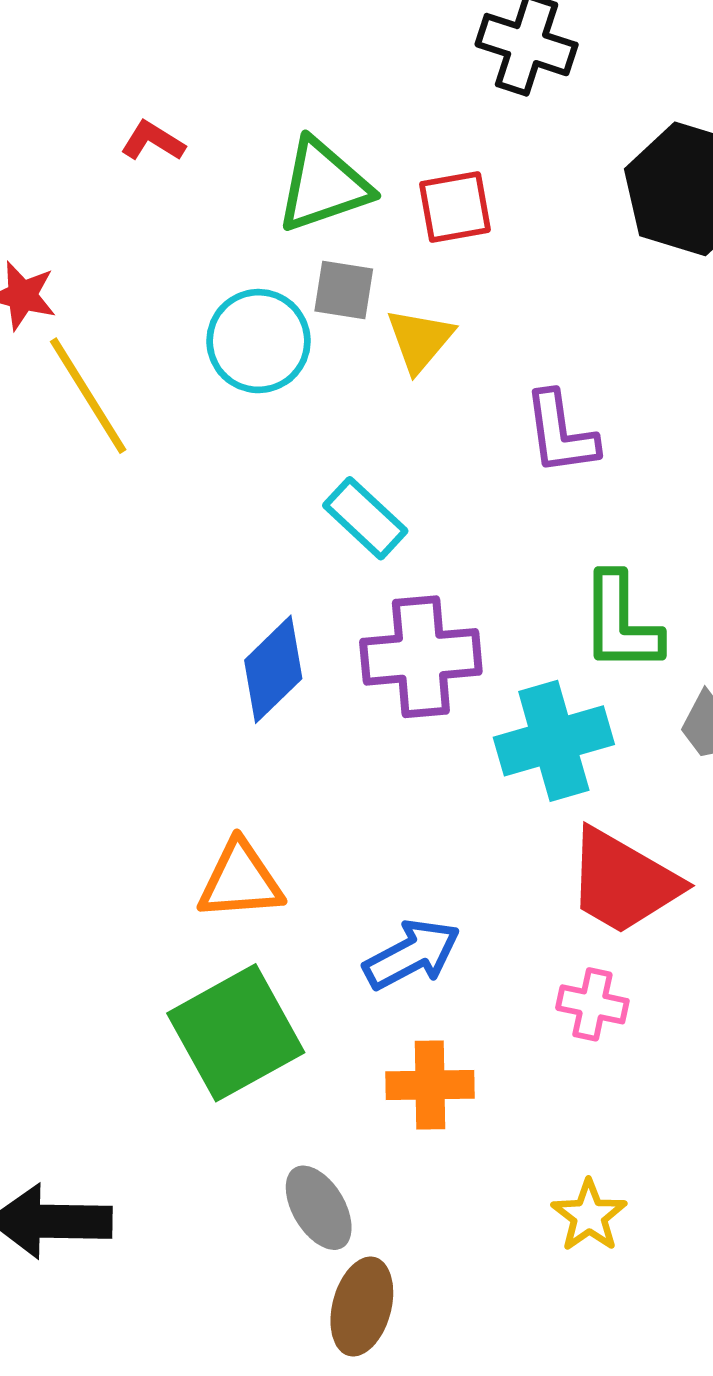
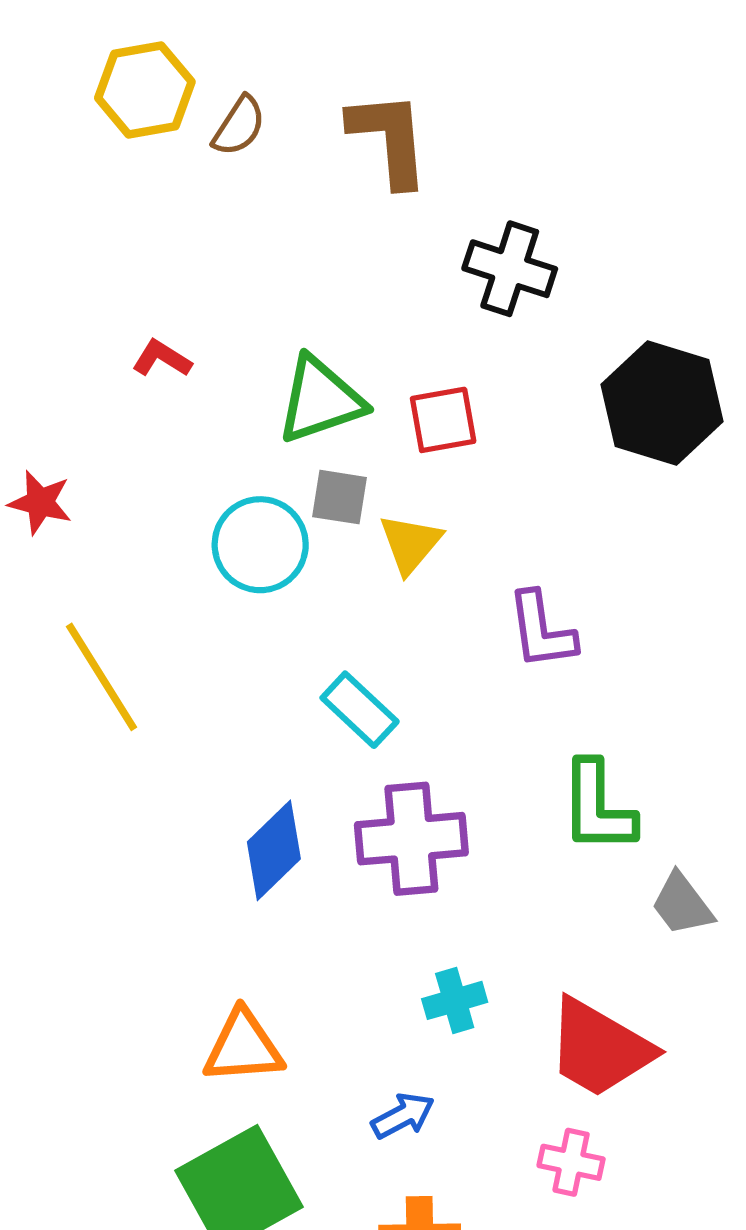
yellow line: (88, 396) -> (102, 677), moved
cyan cross: (554, 741) -> (455, 1000), moved, size x0.6
blue arrow: (412, 954) -> (403, 1116), size x0.7

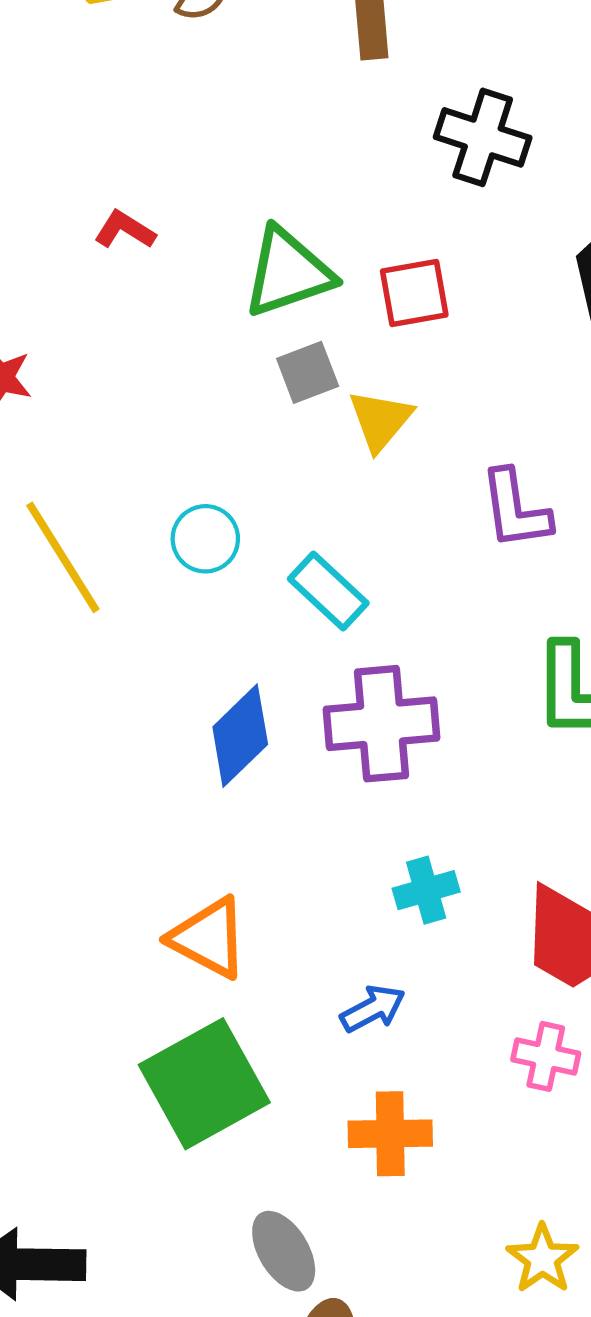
gray square: (339, 497) -> (308, 372), turned -30
cyan circle: (260, 545) -> (205, 539), moved, size x0.7
orange triangle: (243, 1047) -> (209, 938), turned 32

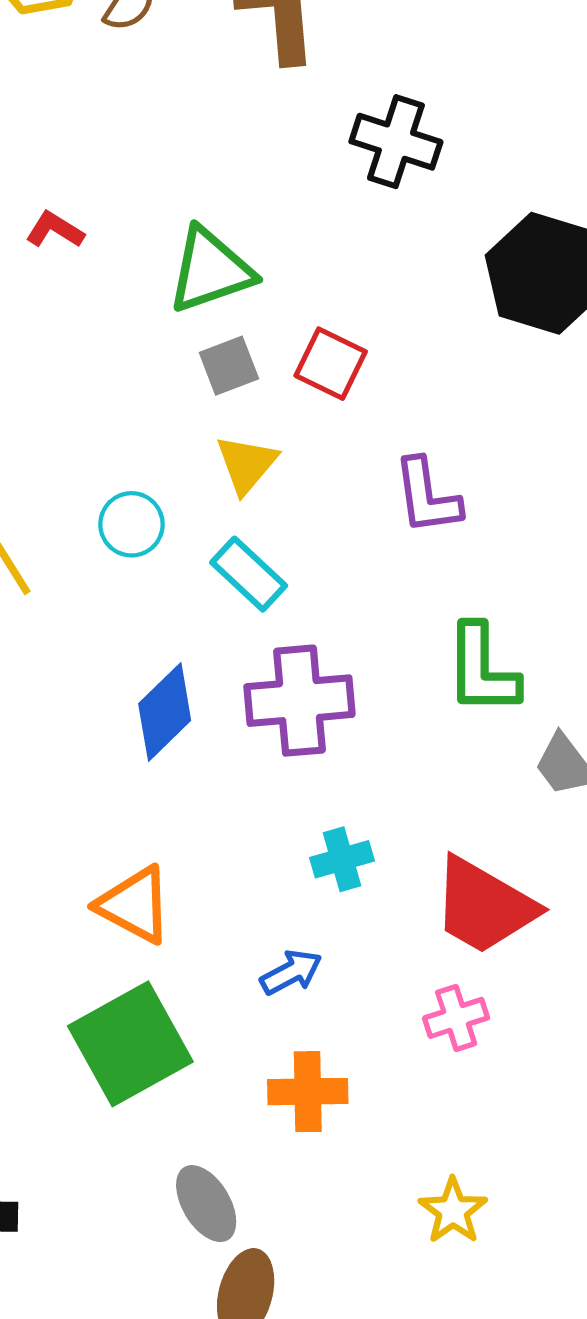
red square: (414, 293) -> (331, 364), moved, turned 36
yellow triangle: (380, 420) -> (247, 464), moved
pink cross: (546, 1056) -> (456, 1018), turned -30

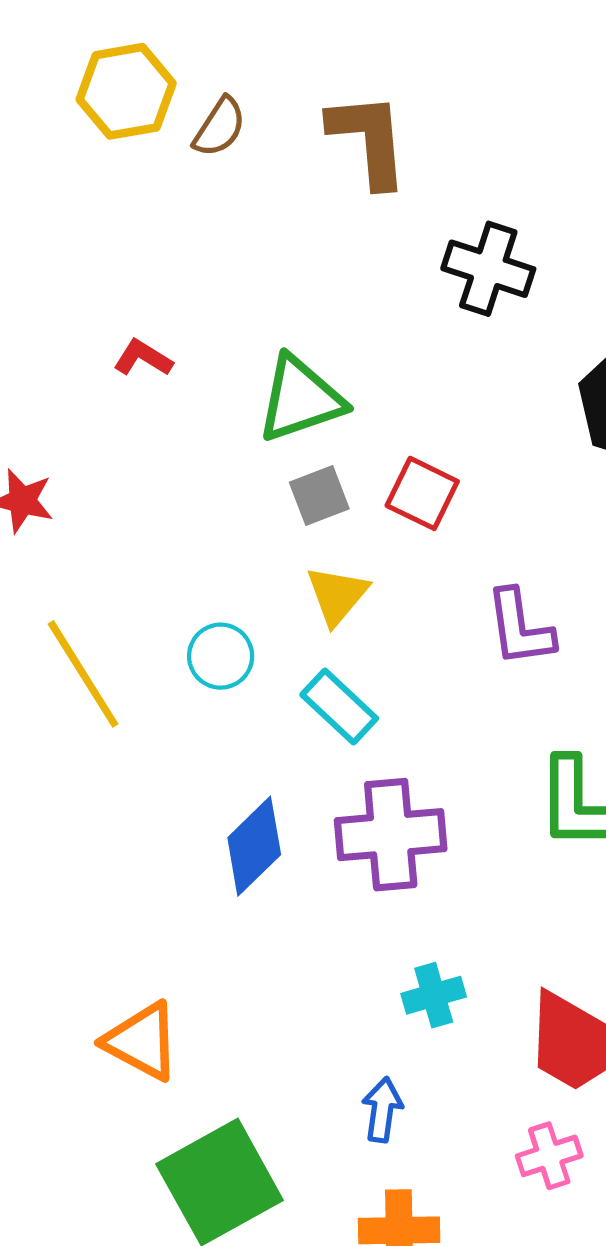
orange triangle: (135, 905) -> (142, 1041), moved
blue arrow: (291, 972) -> (382, 1110), turned -54

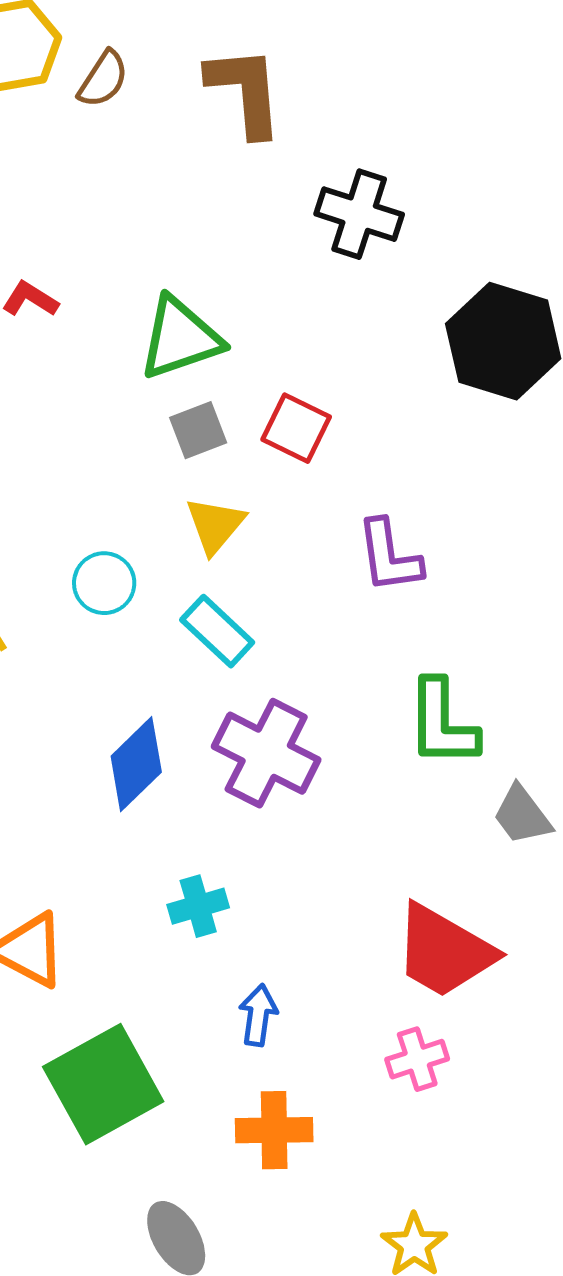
purple cross: (391, 835) -> (266, 753), turned 32
cyan cross: (434, 995) -> (198, 906), moved

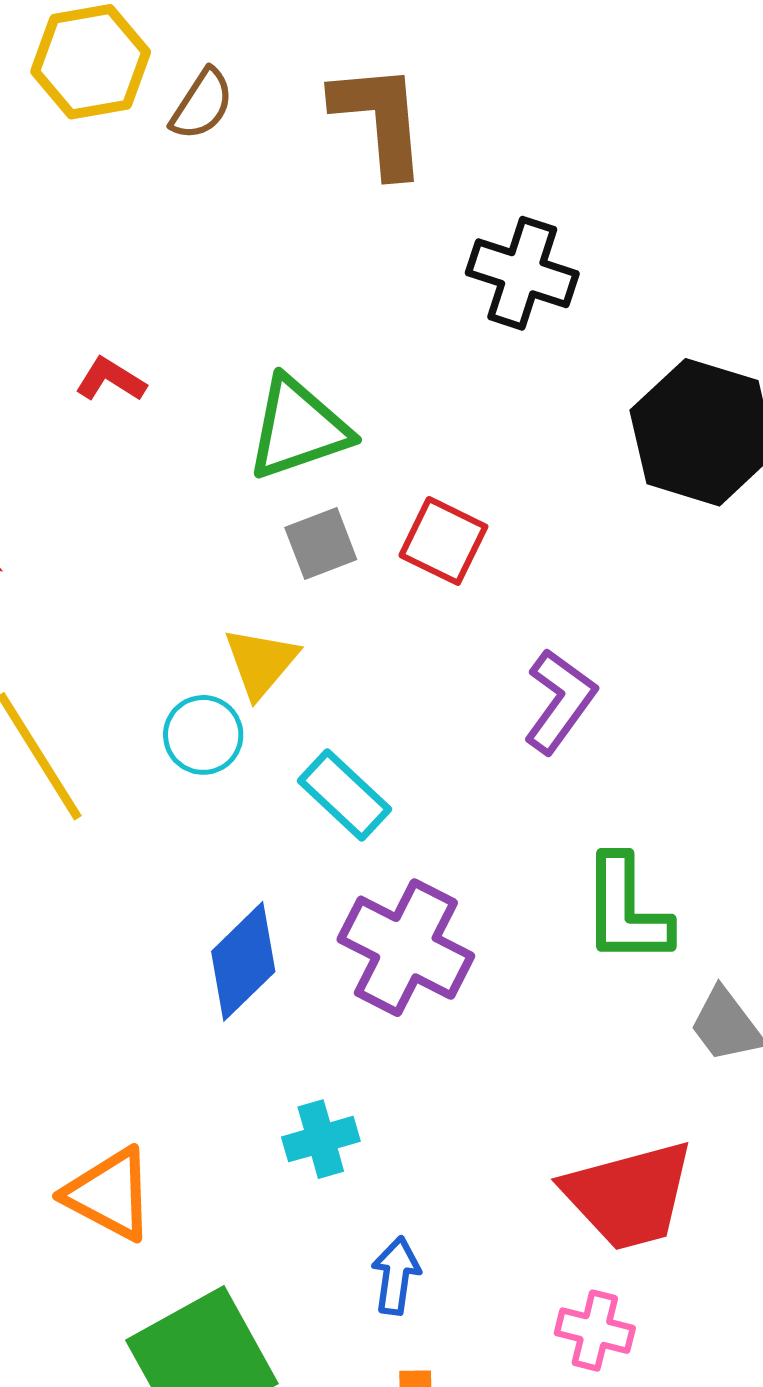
yellow triangle: (215, 525) -> (261, 662), moved
purple L-shape: (389, 556) -> (560, 701), turned -136
red trapezoid: (444, 951) -> (629, 1195), turned -45
pink cross: (417, 1059) -> (595, 1331), turned 32

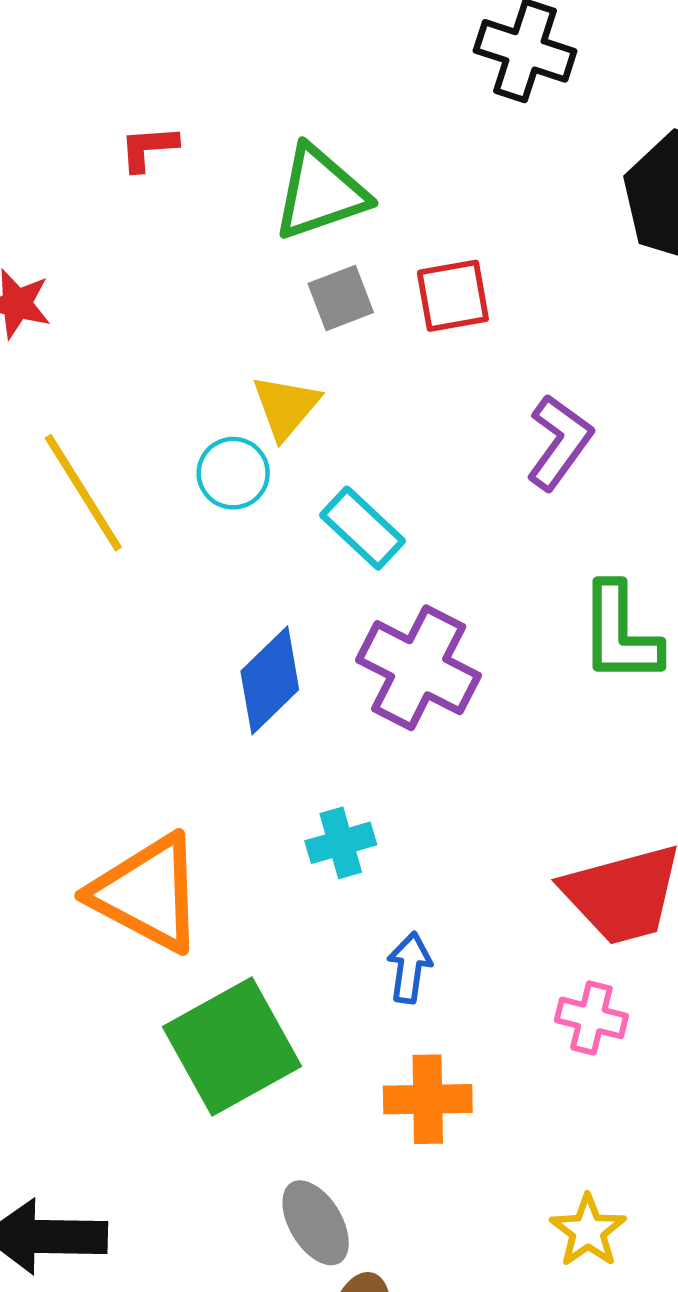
red L-shape: (111, 380) -> (148, 148), turned -36
red square: (443, 541) -> (453, 296), turned -36
orange triangle: (109, 1194) -> (147, 893), size x1.4

